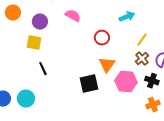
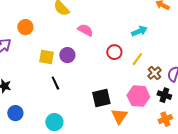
purple circle: (40, 22) -> (67, 55), moved
yellow line: (142, 40) -> (137, 59), moved
orange triangle: (107, 65) -> (119, 116), moved
cyan circle: (26, 99) -> (54, 122), moved

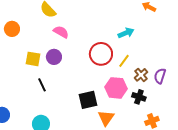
pink semicircle: (85, 30) -> (61, 32), moved
red circle: (114, 52) -> (101, 54), size x1.5
black cross: (164, 95) -> (139, 97), moved
pink hexagon: (138, 96) -> (116, 88), moved

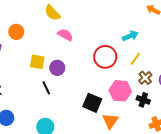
purple circle: (54, 57) -> (57, 68), moved
yellow line: (124, 61) -> (135, 59), moved
black square: (88, 100) -> (92, 103), turned 36

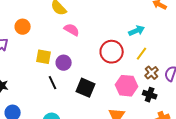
black square: (92, 103) -> (86, 88), moved

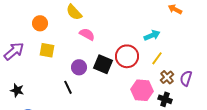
orange circle: (23, 27) -> (40, 23), moved
yellow square: (44, 57) -> (47, 50), moved
black square: (86, 88) -> (103, 64), moved

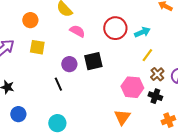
red circle: (127, 56) -> (115, 28), moved
black square: (103, 64) -> (93, 61), turned -36

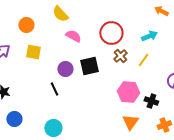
cyan arrow: (142, 32) -> (149, 36), moved
brown cross: (157, 74) -> (120, 56), moved
orange triangle: (122, 117) -> (130, 122), moved

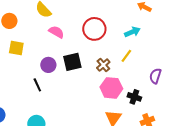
brown cross: (120, 56) -> (103, 65), moved

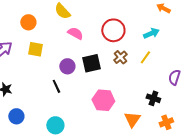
brown cross: (103, 65) -> (120, 57), moved
pink hexagon: (111, 88) -> (103, 100), moved

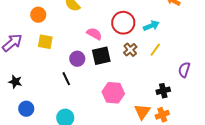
pink semicircle: (75, 33) -> (94, 34), moved
cyan arrow: (151, 33) -> (151, 26), moved
black cross: (153, 98) -> (163, 91), turned -32
orange cross: (166, 122) -> (162, 115), moved

